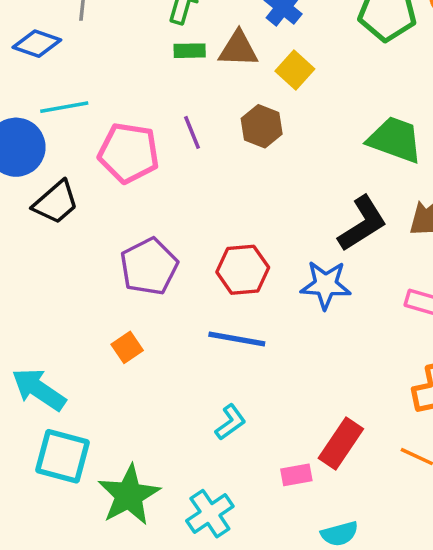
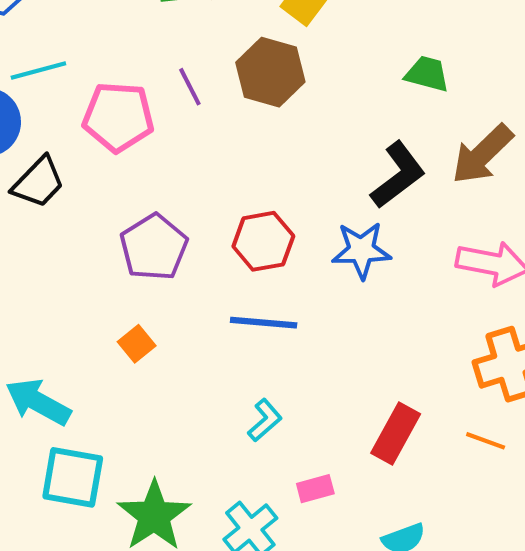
brown hexagon: (262, 126) -> (270, 72), size x1.4
green trapezoid: (395, 140) -> (427, 74), size x0.7
pink rectangle: (296, 475) -> (315, 489), moved

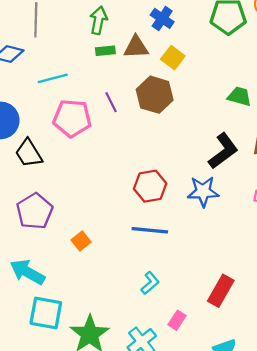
cyan line: (38, 70) -> (53, 78), moved
black trapezoid: (38, 182) -> (29, 153), turned 104
purple pentagon: (154, 247) -> (35, 211), moved
pink rectangle: (315, 489) -> (177, 320), turned -42

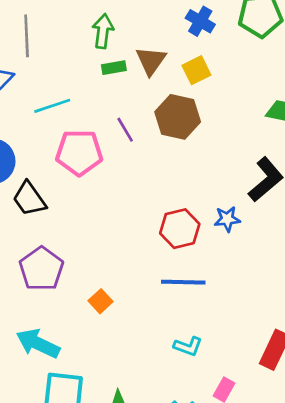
blue cross: (162, 18) -> (200, 21), moved
brown triangle: (136, 47) -> (151, 61), turned -48
yellow square: (173, 58) -> (196, 70), turned 30
blue star: (203, 191) -> (227, 219), moved, size x0.7
cyan L-shape: (150, 283) -> (188, 346), turned 65

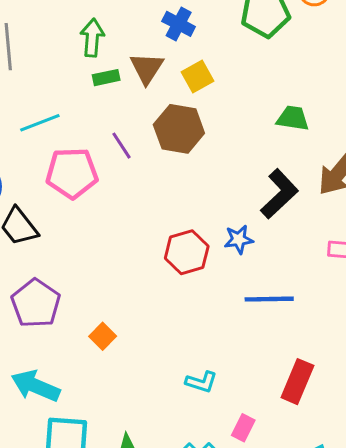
blue cross: (200, 21) -> (179, 24), moved
blue line: (183, 282) -> (269, 299), moved

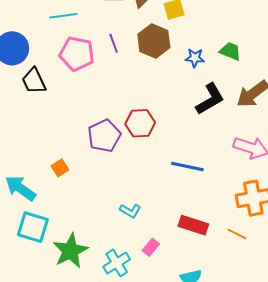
blue star: (239, 239) -> (195, 58), moved
purple pentagon: (36, 303) -> (104, 136), moved
orange square: (103, 336) -> (60, 168), moved
red rectangle: (297, 382) -> (193, 225), turned 72

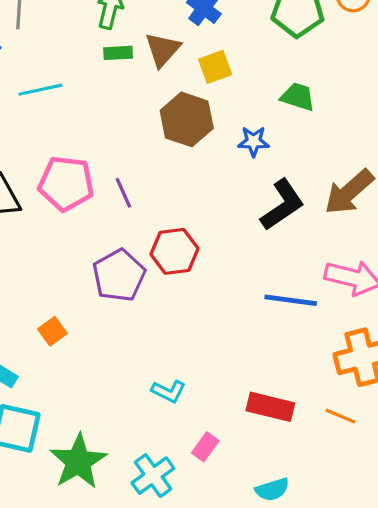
purple line: (114, 43) -> (123, 193), moved
green trapezoid: (230, 51) -> (298, 97), moved
pink pentagon: (77, 54) -> (66, 183), moved
blue line: (187, 167) -> (291, 300), moved

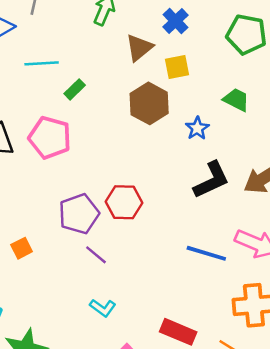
green rectangle: (118, 53) -> (75, 89), moved, turned -50
blue star: (254, 141) -> (197, 128), turned 30
purple line: (123, 193) -> (96, 255), moved, turned -35

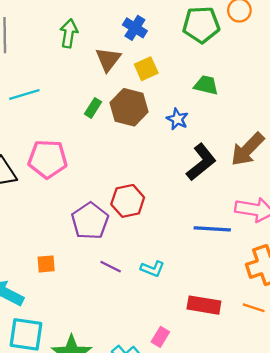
green rectangle: (75, 89) -> (93, 108), moved
orange square: (22, 248) -> (46, 264), turned 36
purple line: (96, 255) -> (111, 267), moved
cyan L-shape: (103, 308) -> (152, 269), moved

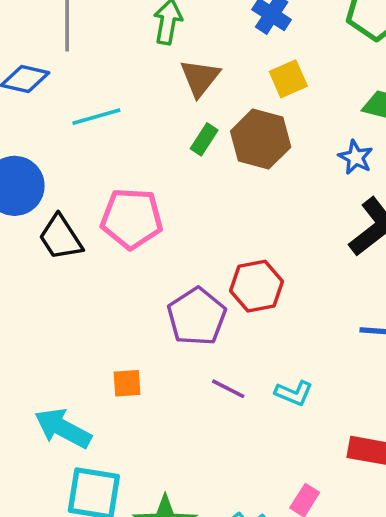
brown triangle: (108, 59) -> (200, 78), moved
blue star: (177, 119) -> (356, 157), moved

